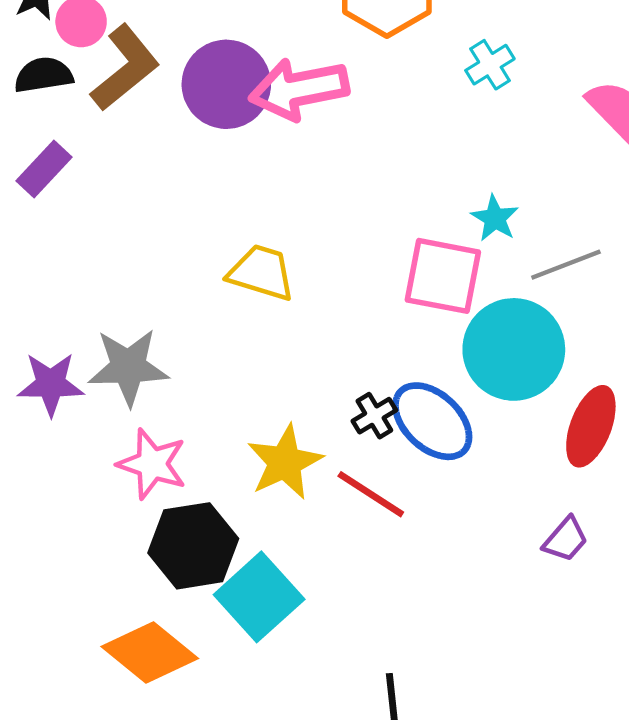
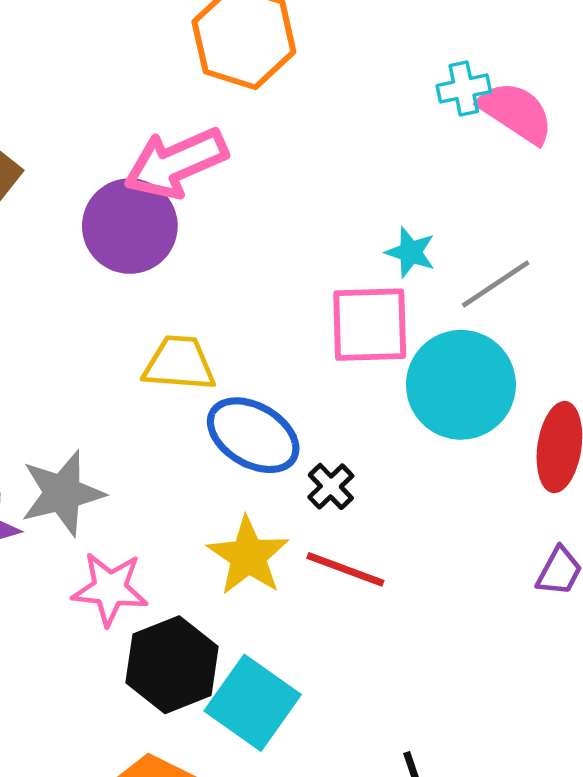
cyan cross: (490, 65) -> (464, 89), moved, turned 33
purple circle: (226, 84) -> (130, 226), moved
blue ellipse: (432, 421) -> (253, 435), moved

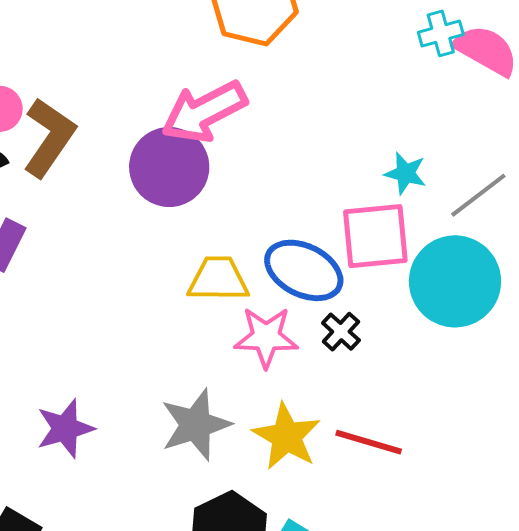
blue ellipse: (253, 435) -> (304, 270), moved
black cross: (331, 486) -> (341, 332), moved
gray star: (62, 493) -> (196, 425), moved
pink star: (110, 589) -> (266, 337), moved

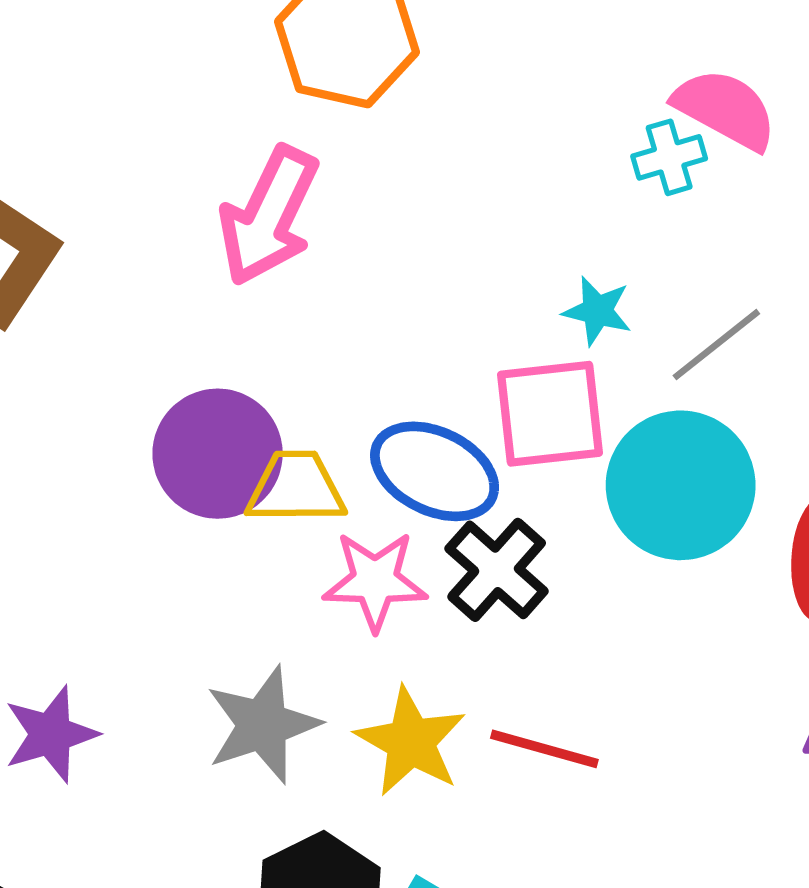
cyan cross: (441, 33) -> (669, 157), moved
pink arrow: (204, 112) -> (269, 216), turned -36
purple circle: (169, 167) -> (218, 454), moved
black cross: (341, 332) -> (497, 570), size x1.6

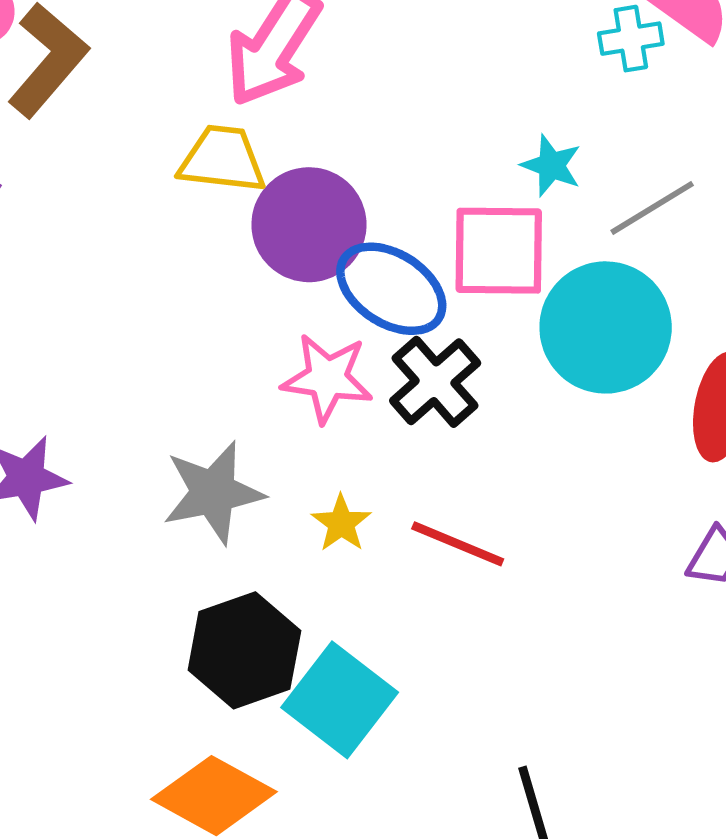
purple circle: (218, 454) -> (309, 225), moved
yellow trapezoid: (296, 488) -> (222, 159), moved
yellow star: (411, 742) -> (341, 523), size x0.6

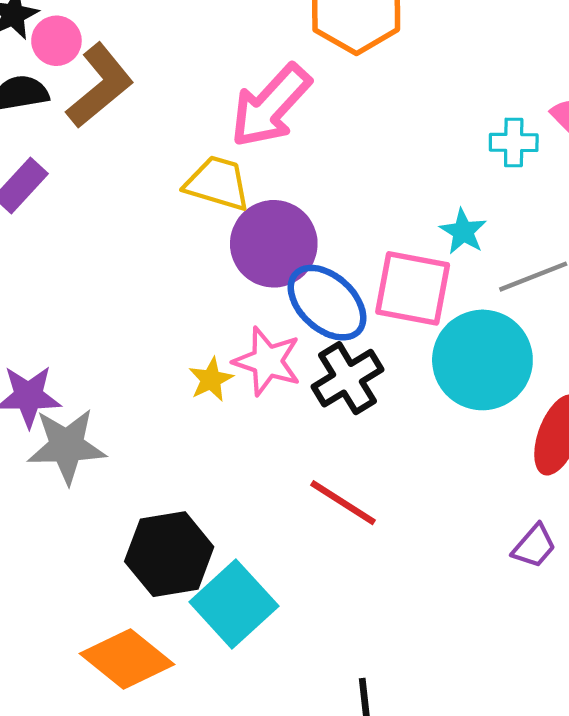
cyan cross: (631, 39) -> (514, 142), moved
gray star: (213, 493) -> (67, 446), moved
yellow star: (341, 523) -> (211, 379), moved

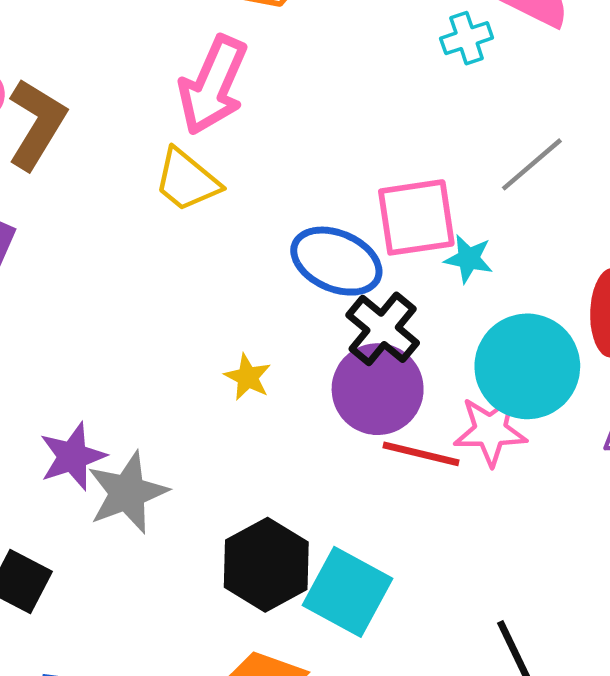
yellow trapezoid: (217, 183) -> (187, 180), turned -138
cyan star: (463, 231) -> (469, 259), moved
purple circle: (274, 244) -> (378, 389), moved
cyan circle: (482, 360) -> (527, 366), moved
pink star: (267, 361) -> (490, 431), moved

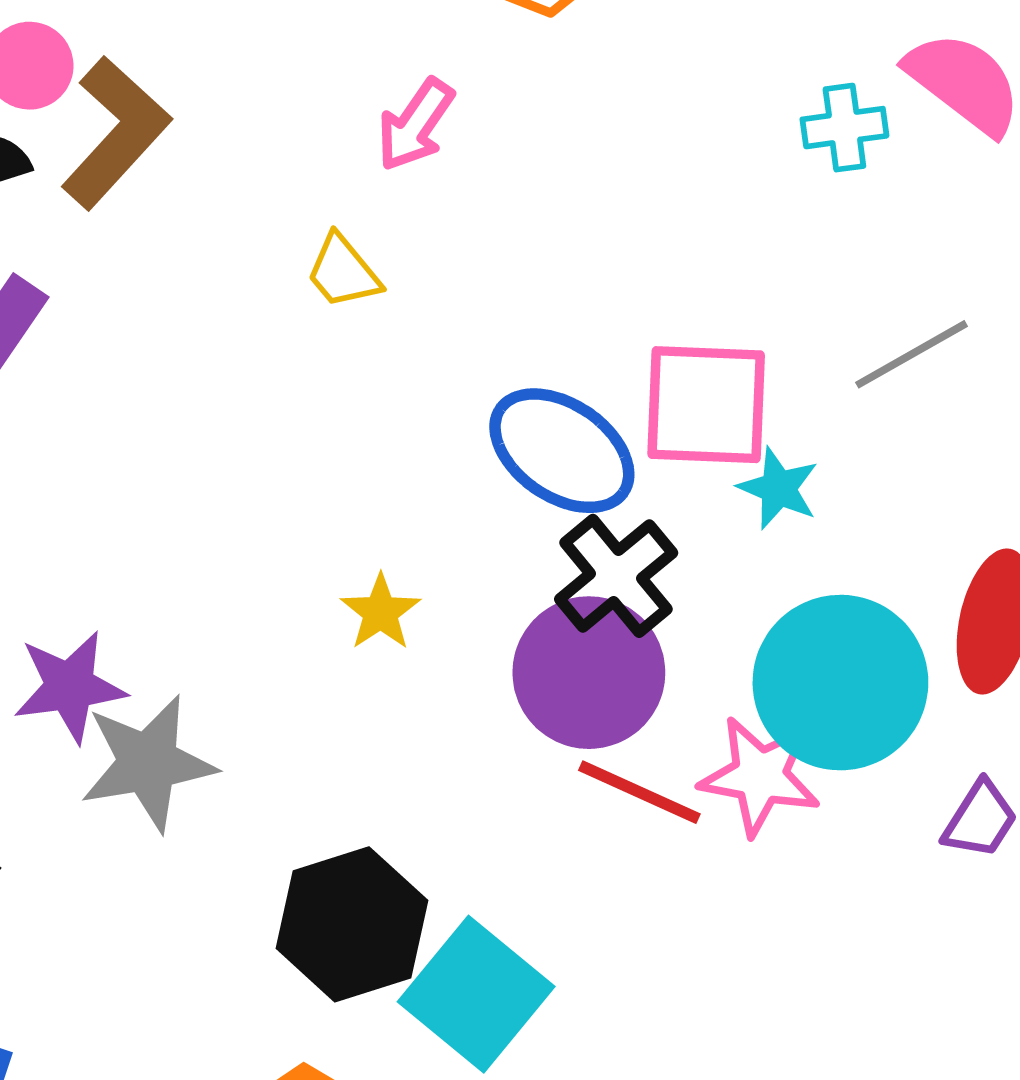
pink arrow: (213, 85) -> (415, 125), size x0.6
yellow trapezoid: (187, 180) -> (343, 272), size x0.7

